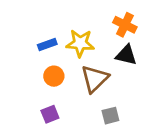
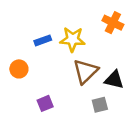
black triangle: (126, 55) -> (114, 80), moved
orange circle: (54, 76) -> (19, 69), moved

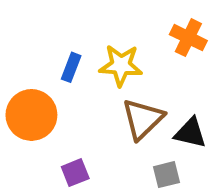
blue rectangle: (43, 40) -> (71, 67), turned -49
orange circle: (19, 69) -> (31, 115), size x1.6

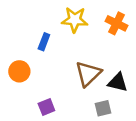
yellow star: (121, 65) -> (75, 20), moved
orange circle: (31, 115) -> (19, 71), size x0.7

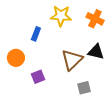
black triangle: (118, 82) -> (96, 52), moved
purple square: (46, 107) -> (38, 77), moved

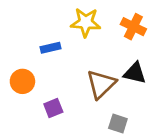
blue rectangle: (36, 34) -> (51, 48), turned 56
gray square: (84, 88) -> (118, 123), turned 32

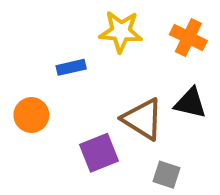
brown triangle: (101, 84) -> (143, 119), turned -44
purple square: (53, 108) -> (99, 153), moved, size x1.4

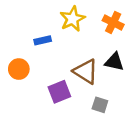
yellow star: (121, 32) -> (73, 19), turned -30

